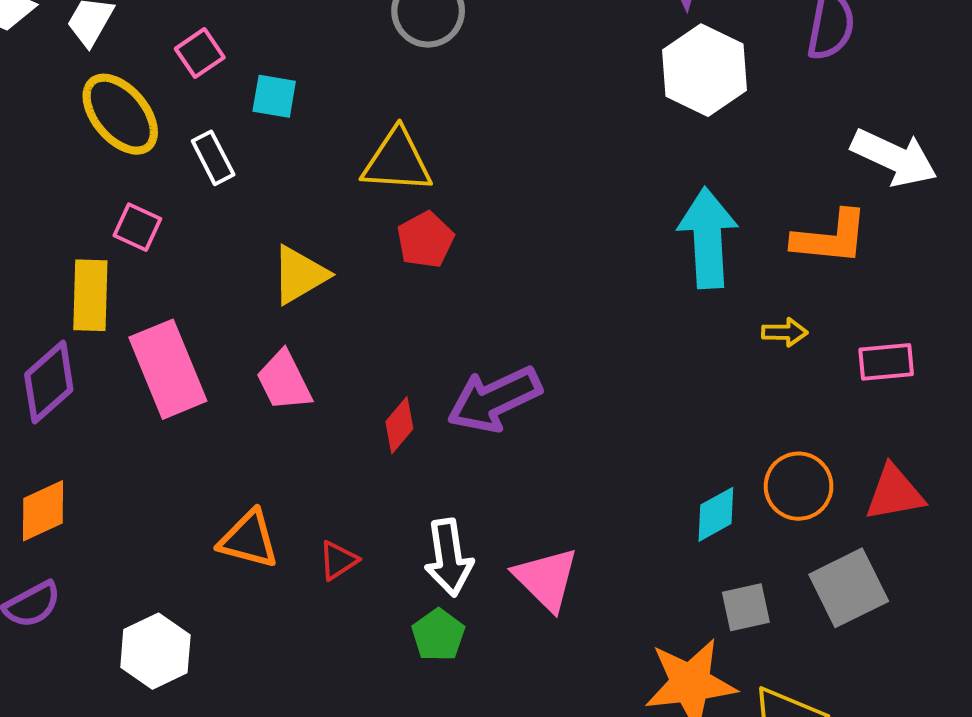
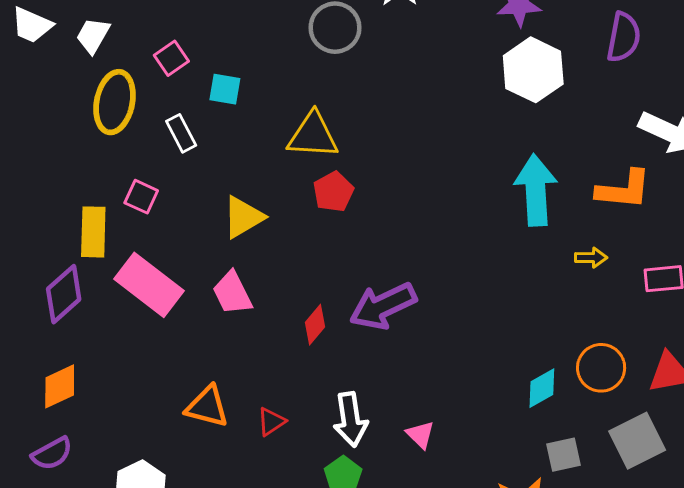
yellow ellipse: (120, 114) -> (115, 102), turned 52
pink square: (137, 227) -> (141, 197), moved
pink rectangle: (168, 369) -> (149, 285), turned -30
pink triangle: (546, 579) -> (420, 435), size x0.6

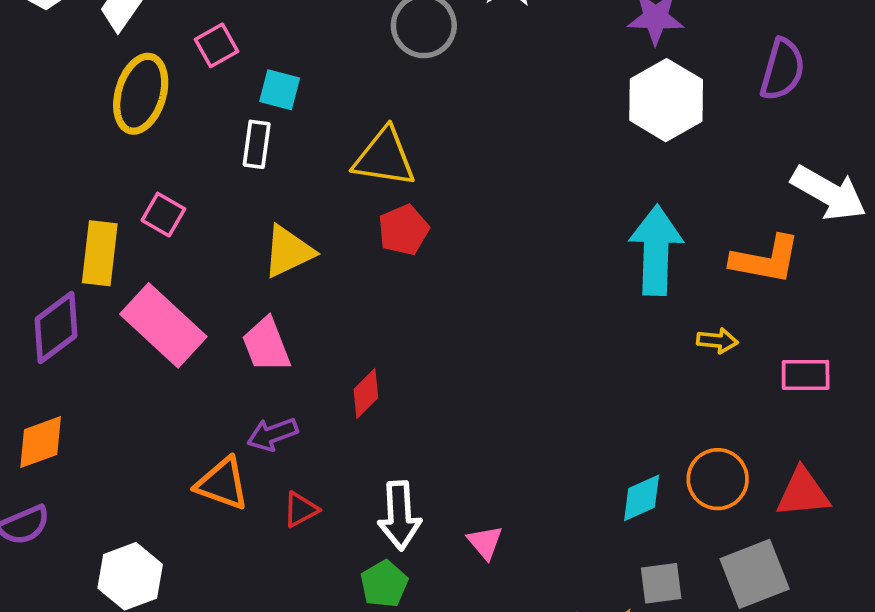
white rectangle: (181, 133) -> (257, 144), moved, turned 30
purple arrow: (383, 306) -> (272, 434), moved, size x0.6

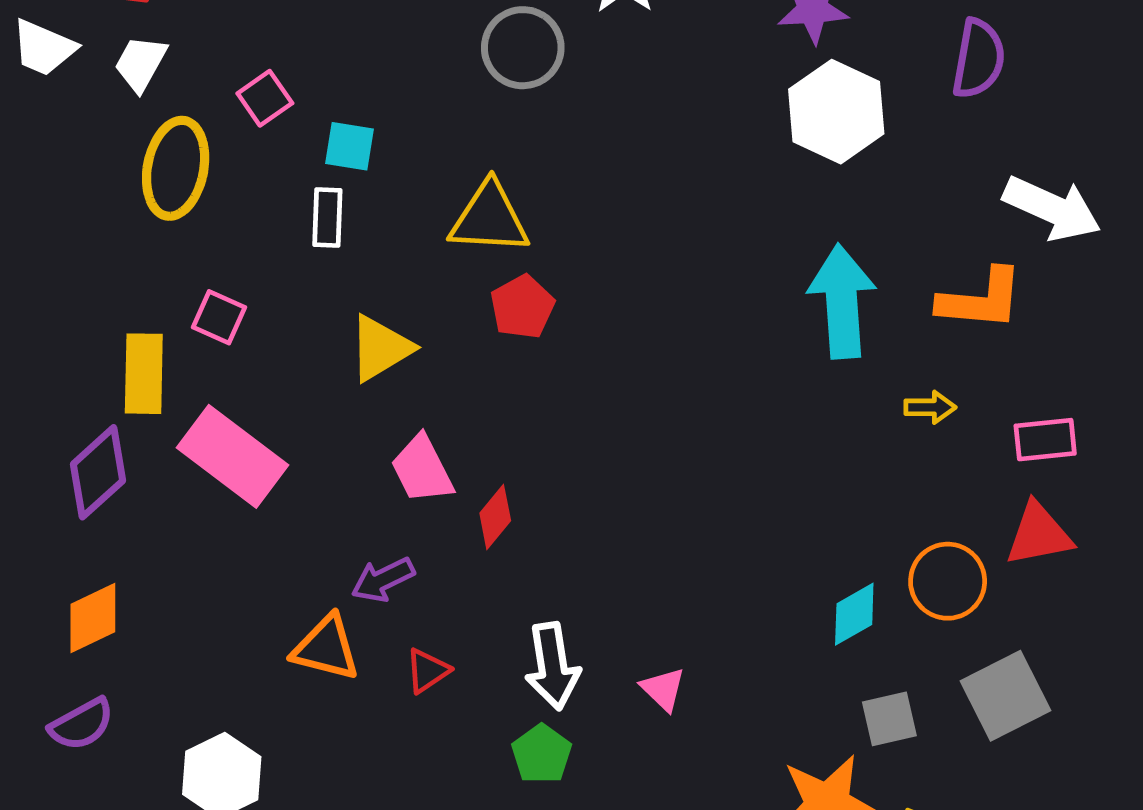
pink trapezoid: (266, 345) -> (422, 469), moved
red triangle: (803, 493) -> (1039, 534), moved

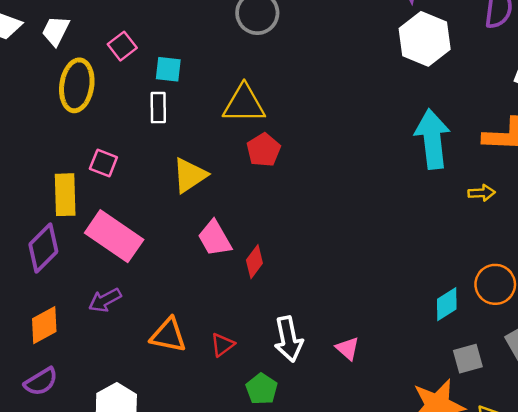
purple arrow: (383, 580) -> (105, 300), moved
green pentagon: (542, 754) -> (262, 389), moved

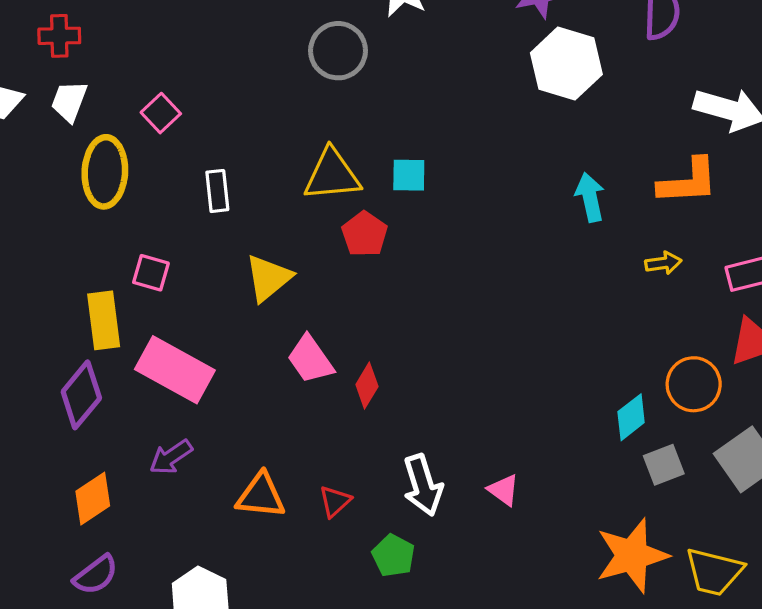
cyan square: (168, 69) -> (409, 175), moved
cyan arrow: (432, 139) -> (590, 197), size x0.6
gray square: (468, 359) -> (664, 465), moved

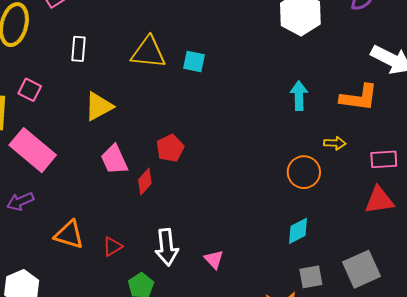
red pentagon: (365, 234) -> (170, 148), moved
orange circle: (694, 384) -> (304, 172), moved
gray square: (664, 465) -> (311, 277), moved

